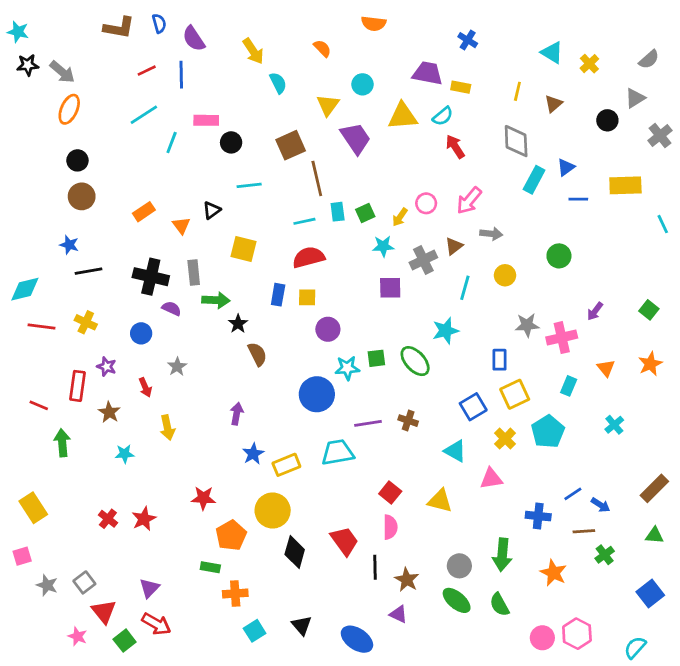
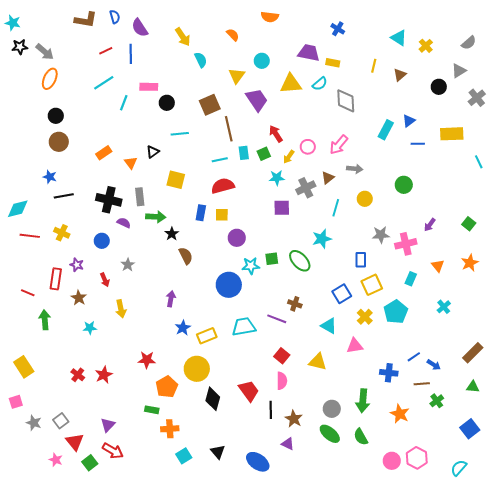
gray diamond: (516, 141) -> (346, 101), moved
red arrow: (455, 147) -> (276, 134), moved
purple line: (368, 423) -> (277, 319), moved, turned 30

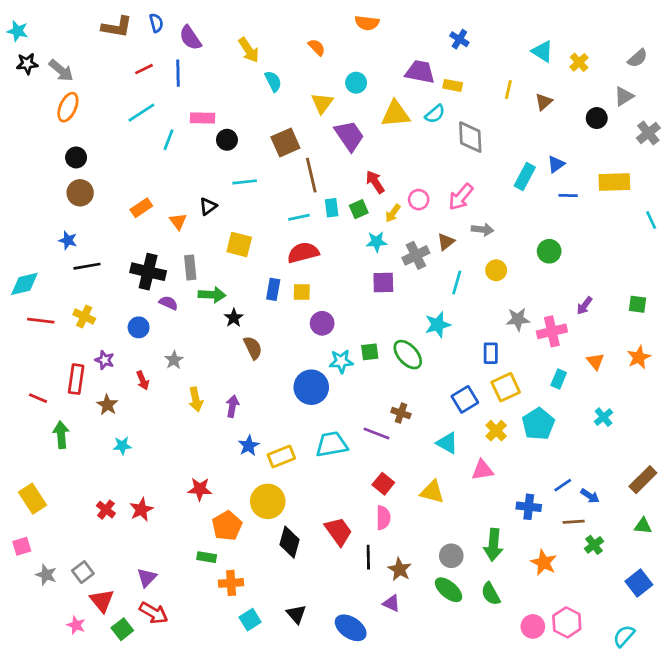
green square: (469, 224) -> (637, 304), turned -32
yellow arrow: (121, 309) -> (196, 399), moved

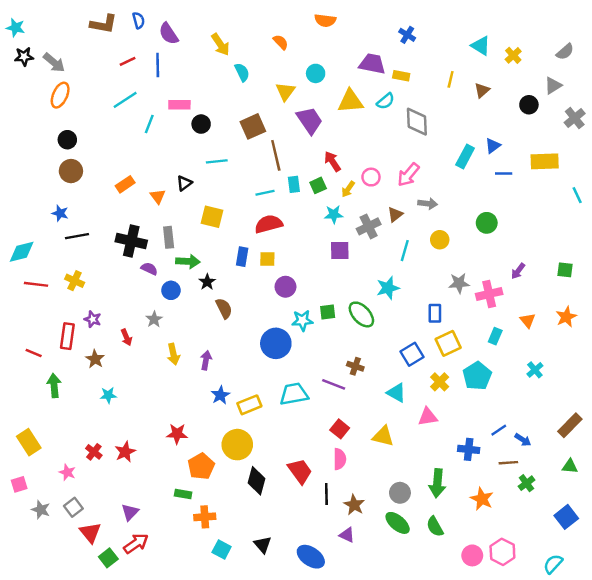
blue circle: (139, 327) -> (171, 290), moved
red arrow: (154, 613) -> (136, 543), turned -65
cyan square: (250, 620) -> (222, 549), turned -30
pink star: (76, 625) -> (67, 472), moved

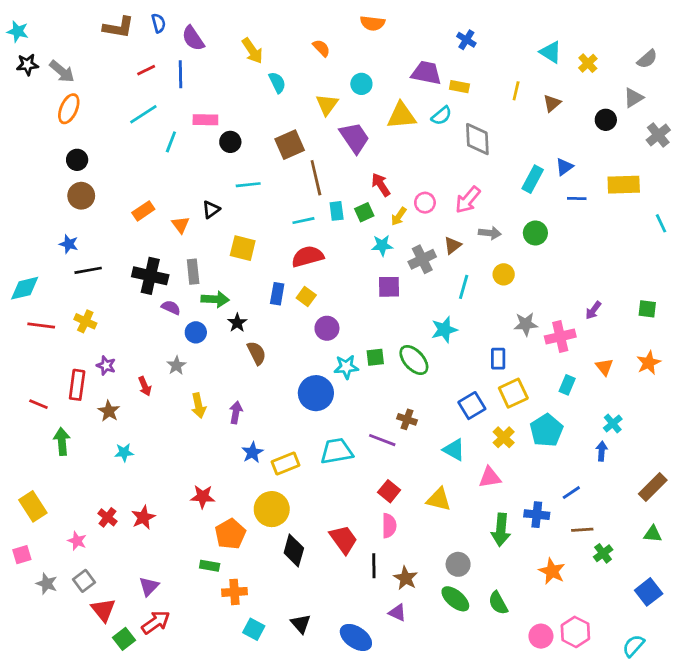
green circle: (487, 223) -> (535, 233), moved
yellow square: (267, 259) -> (306, 296), turned 35
blue arrow: (523, 440) -> (602, 451), moved, turned -119
green arrow: (437, 483) -> (501, 530), moved

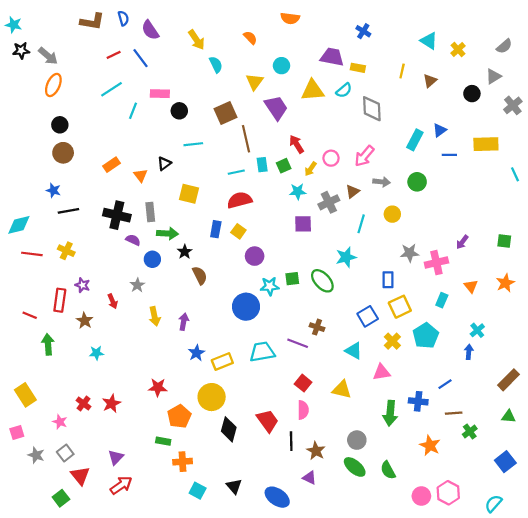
blue line: (181, 74) -> (141, 58), turned -36
green square: (124, 639) -> (61, 498), moved

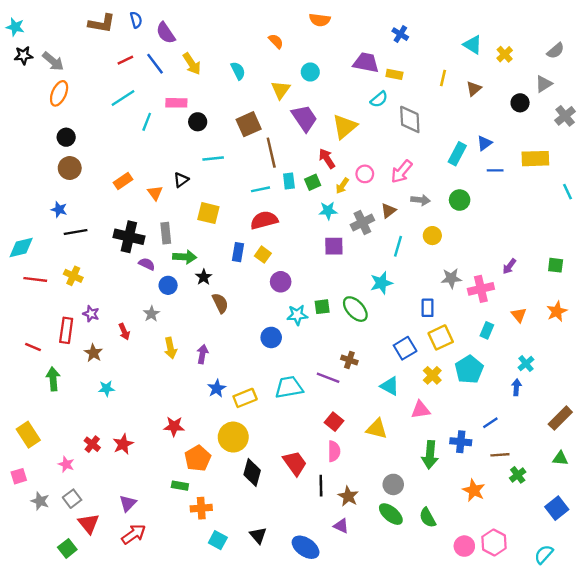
yellow arrow: (196, 40) -> (192, 64), moved
yellow triangle: (313, 90) -> (345, 127), moved, turned -35
blue circle: (246, 307) -> (271, 337), size x0.7

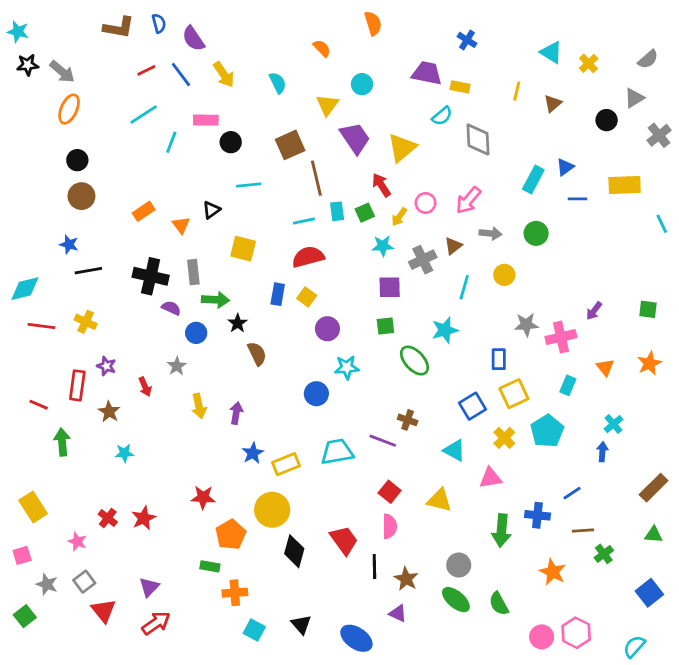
orange semicircle: (320, 20) -> (373, 23), turned -114
green square: (322, 307) -> (385, 326), moved
green square: (67, 548) -> (25, 616), moved

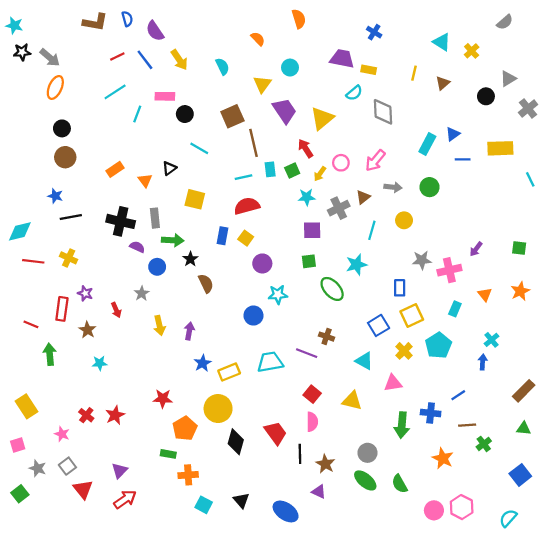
gray semicircle: (648, 59) -> (505, 22), moved
cyan line: (249, 185) -> (199, 148), turned 36

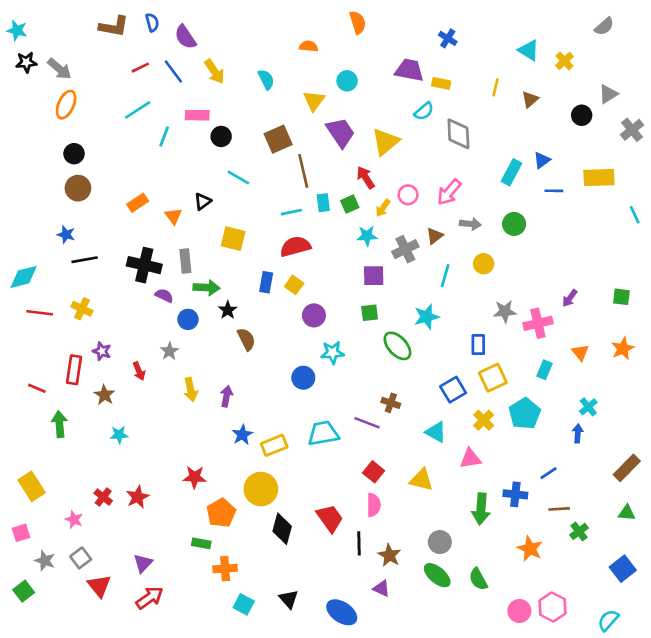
orange semicircle: (258, 39) -> (309, 46), turned -40

